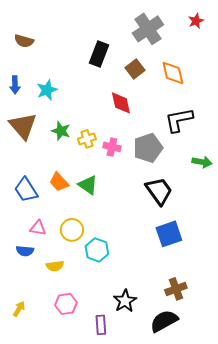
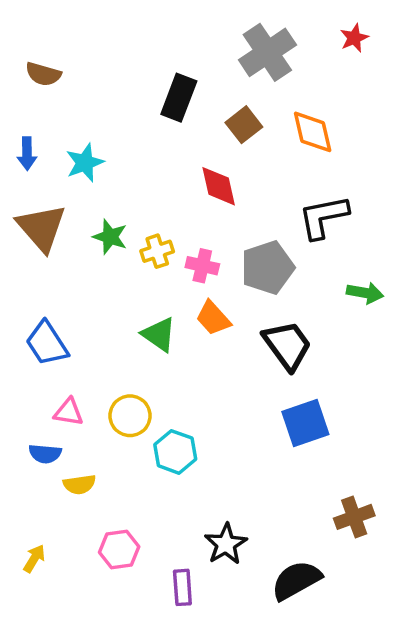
orange trapezoid: (59, 182) -> (213, 318), moved
yellow semicircle: (55, 266) -> (79, 484), moved
brown cross: (176, 289) -> (354, 517), moved

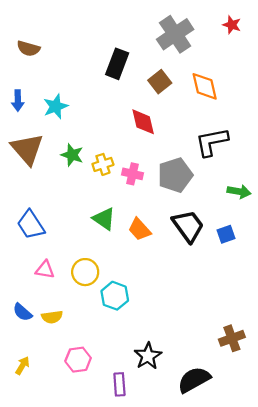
red star: (354, 38) -> (232, 25), turned -30
orange trapezoid: (213, 318) -> (140, 229), moved
blue square: (305, 423) -> (226, 234), moved, size x0.6
blue semicircle: (45, 454) -> (22, 312), moved, turned 36

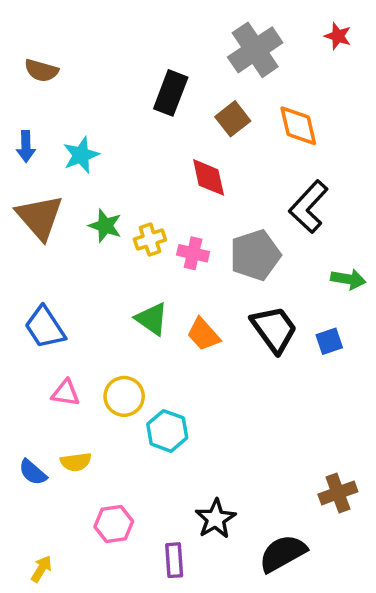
black L-shape: (212, 142) -> (309, 207), turned -36
blue semicircle: (22, 312) -> (33, 472), moved
yellow arrow: (22, 365) -> (41, 569), moved

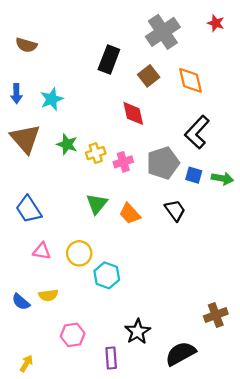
pink cross: (193, 253) -> (123, 162), turned -30
green triangle: (152, 319) -> (97, 204), turned 35
black trapezoid: (274, 329) -> (175, 210), size x0.7
blue square: (329, 341) -> (194, 175), moved, turned 35

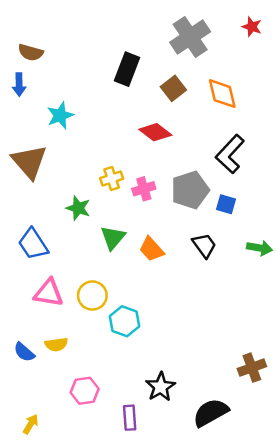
blue arrow: (16, 94) -> (19, 85), moved
red diamond: (133, 113) -> (155, 132), turned -40
green star: (67, 144) -> (78, 208), moved
green arrow: (222, 178) -> (260, 248), moved
pink triangle: (42, 251) -> (49, 293), size x1.4

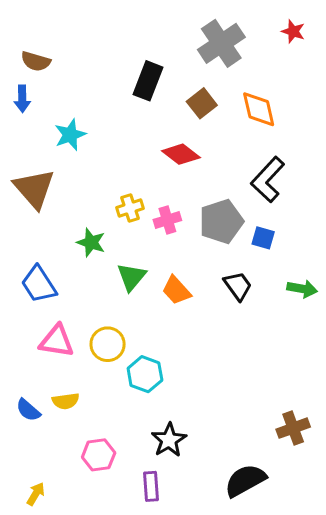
black star: (161, 387) -> (169, 440), moved

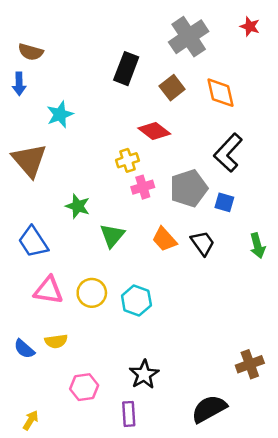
yellow cross: (130, 208) -> (127, 160), moved
green arrow: (302, 289) -> (257, 246), turned 65
orange trapezoid: (176, 290) -> (164, 239), moved
cyan hexagon: (145, 374) -> (136, 300), moved

